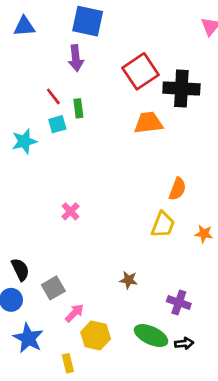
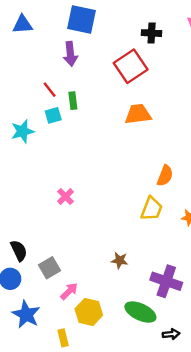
black cross: (181, 89) -> (152, 33), moved, size x0.6
purple cross: (179, 302) -> (166, 281), size x1.4
black arrow: (184, 343) -> (171, 334), moved

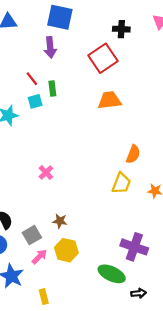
brown star: (120, 260) -> (60, 221), moved
pink arrow: (69, 291) -> (39, 257), moved
yellow hexagon: (89, 312) -> (66, 250), moved

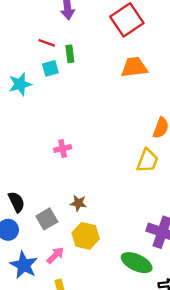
red line: (32, 79) -> (47, 43), turned -32
pink cross: (46, 173) -> (63, 148), turned 32
pink arrow: (39, 257) -> (55, 255), moved

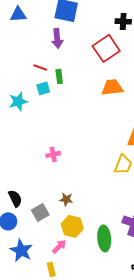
pink arrow: (55, 255) -> (59, 246), moved
green ellipse: (137, 263) -> (104, 238), moved, turned 60

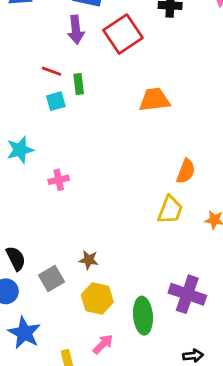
red square: (106, 48) -> (123, 34), moved
cyan star: (18, 101) -> (20, 150), moved
pink cross: (53, 154) -> (59, 180), moved
pink arrow: (59, 246) -> (103, 344), moved

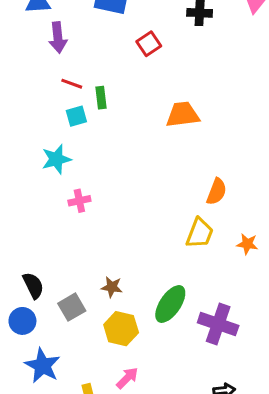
purple arrow: (76, 30) -> (58, 38), moved
red square: (123, 34) -> (149, 44), size x0.6
cyan star: (20, 150) -> (56, 159), moved
green ellipse: (143, 316) -> (170, 304), moved, turned 39

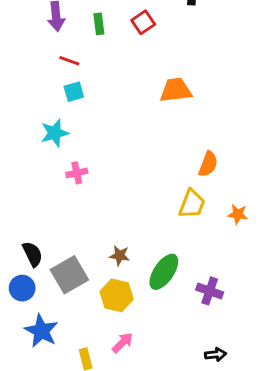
green rectangle: (101, 98) -> (99, 24), moved
brown star: (112, 287) -> (120, 256), moved
gray square: (72, 307) -> (69, 275), size x1.4
purple cross: (218, 324) -> (210, 291), size x0.7

